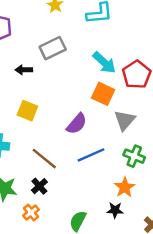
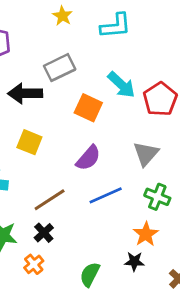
black arrow: (24, 70) -> (25, 93), size x1.6
orange square: (103, 94) -> (88, 108), moved
brown line: (44, 159) -> (50, 200), turned -72

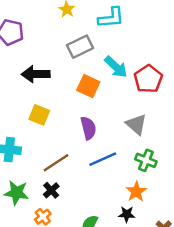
gray rectangle: (60, 68) -> (80, 47), moved
gray triangle: (146, 154) -> (136, 124), turned -30
purple semicircle: (88, 158) -> (88, 128), turned -55

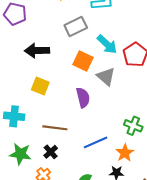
gray triangle: (136, 124) -> (106, 77), moved
blue line: (103, 159) -> (96, 142), moved
brown line: (56, 163) -> (55, 128), turned 40

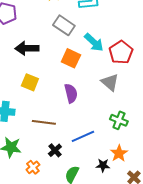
gray rectangle: (76, 26) -> (64, 25), turned 60
gray triangle: (106, 77) -> (110, 82), moved
black cross: (51, 152) -> (55, 150), moved
orange star: (125, 153) -> (119, 153), moved

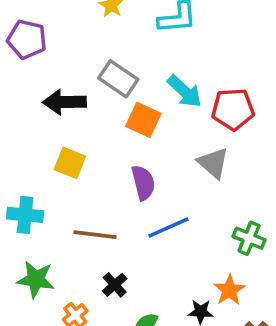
gray rectangle: (64, 25) -> (118, 79), moved
red pentagon: (121, 52) -> (233, 109), turned 30
green cross: (119, 120) -> (249, 238), moved
blue line: (83, 136) -> (168, 227), moved

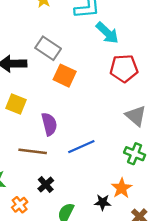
cyan arrow: (185, 91) -> (107, 33), moved
gray triangle: (213, 163) -> (136, 116), moved
purple semicircle: (143, 183) -> (49, 124), moved

